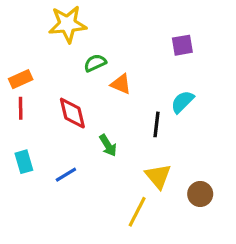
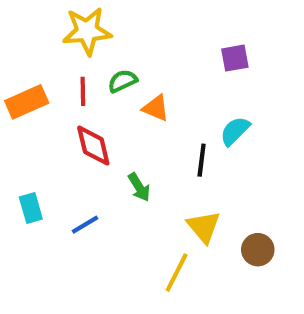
orange rectangle: (21, 79) -> (27, 102), size x1.4
red line: (21, 108) -> (83, 91), moved

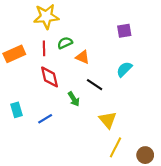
black line: (202, 160) -> (95, 85), moved, turned -63
brown circle: (258, 250) -> (145, 155), moved
yellow line: (177, 273) -> (115, 147), moved

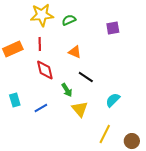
green semicircle: (65, 43) -> (69, 20), moved
cyan semicircle: (124, 69) -> (113, 100), moved
yellow triangle: (108, 120) -> (80, 109), moved

